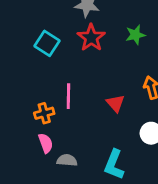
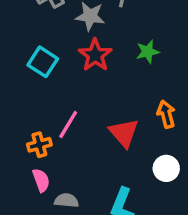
pink line: (68, 96) -> (68, 124), turned 30
red triangle: (115, 103) -> (124, 133), size x1.4

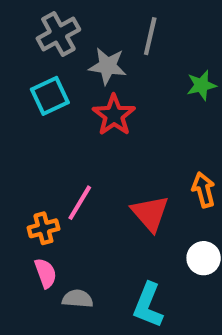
green star: (148, 52) -> (201, 85), moved
cyan square: (43, 62) -> (50, 96), moved, turned 32

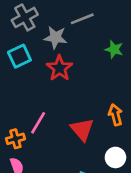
gray line: (150, 36) -> (82, 19), turned 55
green star: (201, 85) -> (114, 49), turned 30

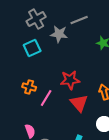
red star: (59, 68) -> (70, 80), moved, turned 30
orange cross: (15, 139) -> (29, 87), moved, turned 32

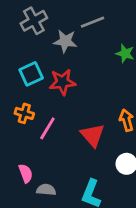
cyan square: (32, 48) -> (31, 74), moved
red star: (70, 80) -> (62, 82), moved

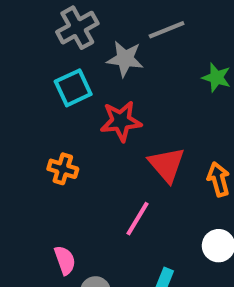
cyan square: (31, 74) -> (73, 88), moved
pink line: (47, 128) -> (138, 219), moved
red triangle: (92, 135) -> (167, 165), moved

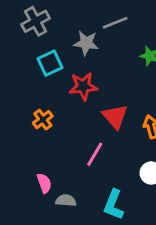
gray cross: (77, 28) -> (36, 21), moved
orange cross: (63, 169) -> (43, 120), turned 36

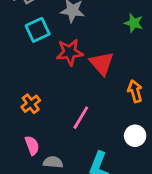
red triangle: (115, 117) -> (102, 63), moved
orange cross: (43, 120) -> (31, 104), moved

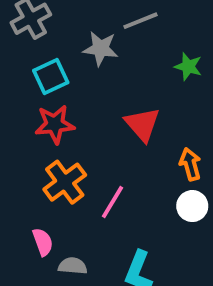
red star: (70, 52) -> (55, 124), moved
orange cross: (31, 104) -> (65, 182), moved, size x1.5
white circle: (135, 136) -> (192, 206), moved

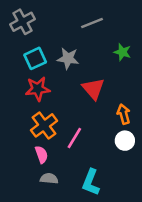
gray star: (101, 49) -> (68, 58), moved
pink semicircle: (43, 242) -> (41, 155), moved

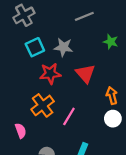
red star: (38, 89) -> (50, 74), moved
pink semicircle: (41, 155) -> (21, 131), moved

